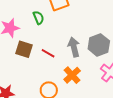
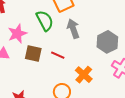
green semicircle: (38, 18) -> (45, 21), size x1.5
gray arrow: (74, 47) -> (73, 29), moved

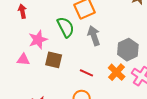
red line: (58, 55) -> (86, 73), moved
orange cross: (84, 75) -> (117, 72), moved

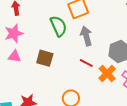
pink star: (38, 40) -> (14, 33), moved
red line: (86, 73) -> (86, 63), moved

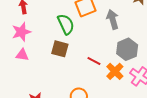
gray arrow: (86, 36) -> (113, 19), moved
brown square: (45, 58) -> (60, 49), moved

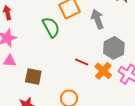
brown square: (60, 49) -> (33, 76), moved

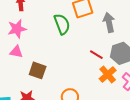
red line: (82, 62) -> (96, 55), moved

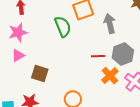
pink triangle: (16, 52) -> (18, 55), turned -40
red line: (96, 55) -> (98, 56), turned -32

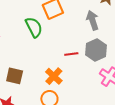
gray arrow: (110, 24) -> (92, 20), moved
orange cross: (110, 76) -> (54, 76), moved

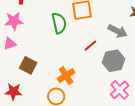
gray arrow: (92, 20) -> (118, 31), turned 120
red line: (71, 54) -> (90, 46), moved, turned -48

